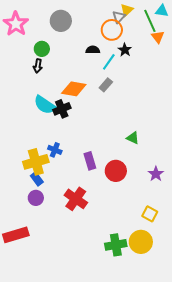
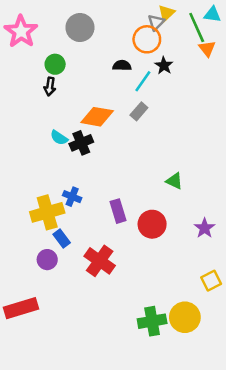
cyan semicircle: (45, 105) -> (59, 138), size x0.6
blue rectangle: (37, 179) -> (62, 239), moved
yellow square: (150, 214) -> (211, 281), moved, turned 35

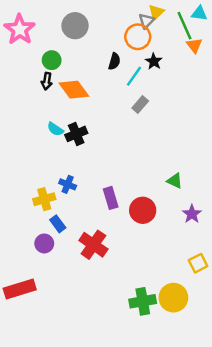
black semicircle: (122, 66) -> (114, 61), turned 105
gray rectangle: (139, 111) -> (140, 104), moved
orange diamond: (97, 117) -> (74, 90), moved, turned 44
green triangle: (174, 181) -> (175, 181), moved
yellow cross: (47, 212) -> (44, 199), size x0.7

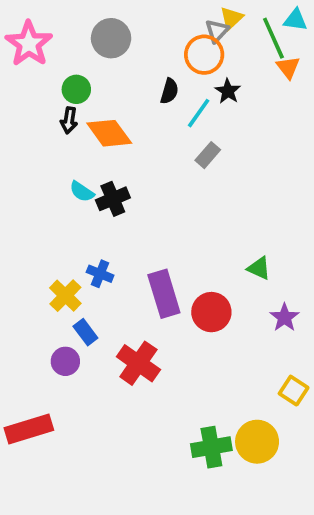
purple rectangle: (111, 198) -> (164, 294), size x1.4
yellow cross: (44, 199) -> (65, 296), turned -30
yellow square: (198, 263) -> (294, 391), turned -30

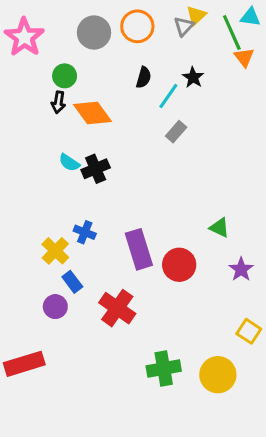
orange circle: (204, 55) -> (137, 26), moved
green cross: (211, 447) -> (164, 368), moved

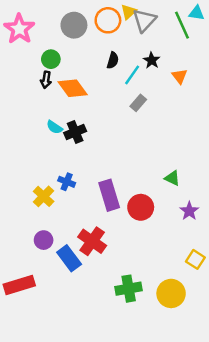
yellow triangle: (196, 15) -> (129, 12), moved
gray triangle: (184, 26) -> (144, 20), size x1.5
orange triangle: (244, 57) -> (180, 76), moved
blue rectangle: (72, 282) -> (69, 258), moved, size x1.5

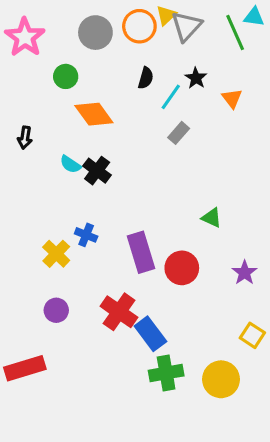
black arrow: (46, 80) -> (25, 138), moved
black cross: (75, 132) -> (97, 171), turned -30
green triangle: (172, 178) -> (212, 218), moved
blue rectangle: (69, 258) -> (150, 334), moved

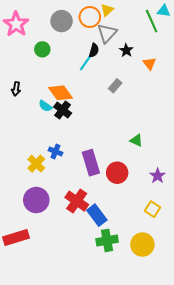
gray triangle: (186, 26) -> (107, 33), moved
cyan line: (171, 97) -> (86, 63), moved
orange diamond: (94, 114) -> (61, 93), moved
purple circle: (56, 310) -> (36, 200), size x1.6
yellow square: (252, 335) -> (153, 209), moved

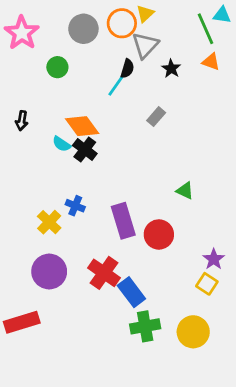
orange triangle: (149, 64) -> (211, 62), moved, turned -32
purple star: (158, 176) -> (214, 259), moved

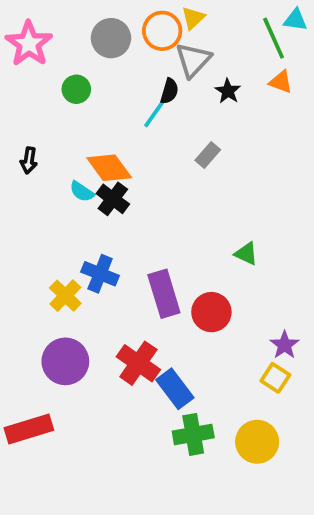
blue cross: (75, 206) -> (100, 274), size x1.4

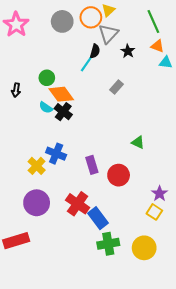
cyan triangle: (295, 20) -> (166, 62), moved
green circle: (76, 89) -> (47, 78), moved
purple rectangle: (164, 294) -> (92, 165), size x0.7

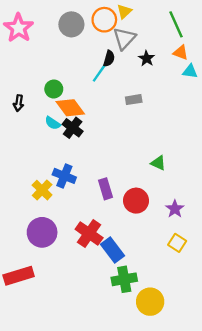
gray rectangle: (116, 87) -> (134, 100), turned 40
purple star: (160, 194) -> (175, 209), moved
yellow circle: (144, 248) -> (150, 302), moved

